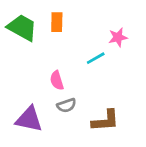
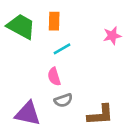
cyan line: (96, 58) -> (62, 49), moved

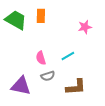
cyan line: (62, 49) -> (68, 56), moved

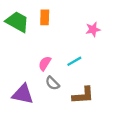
pink semicircle: (41, 58) -> (45, 63), turned 48
gray semicircle: (48, 76) -> (52, 83), turned 64

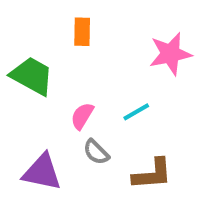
green trapezoid: (17, 22) -> (32, 76), moved
pink star: (93, 29) -> (170, 54), size x1.5

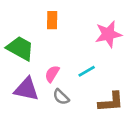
purple triangle: (42, 172) -> (27, 89), moved
brown L-shape: (152, 174) -> (111, 102), moved

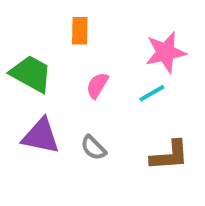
cyan line: (87, 71) -> (152, 93), moved
pink semicircle: (52, 74) -> (97, 85), moved

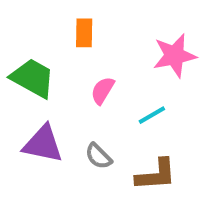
cyan line: (152, 93) -> (152, 115), moved
brown L-shape: (169, 156) -> (156, 175), moved

